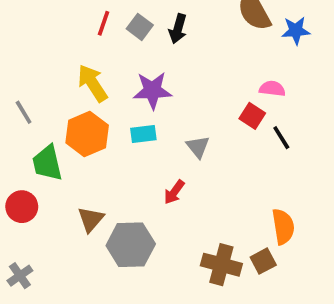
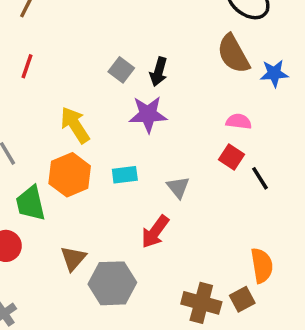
red line: (103, 23) -> (27, 66), moved
pink semicircle: (272, 89) -> (239, 121), moved
purple star: (152, 90) -> (148, 114), moved
red arrow: (174, 192) -> (155, 232), size x1.4

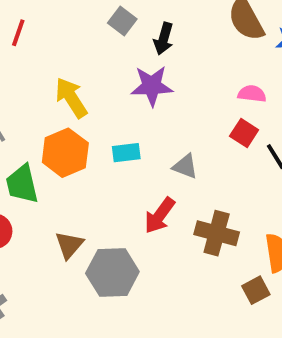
gray square: (121, 70) -> (122, 21), moved
gray triangle: (178, 187) -> (185, 166), turned -30
brown cross: (201, 303) -> (217, 233), moved

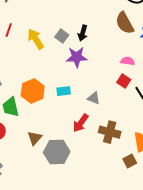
gray square: (122, 21) -> (62, 36), moved
yellow arrow: (71, 98) -> (36, 39), moved

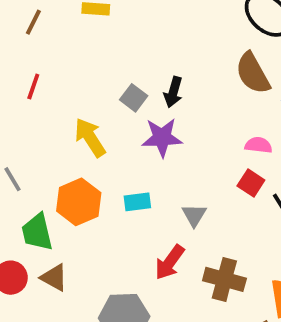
yellow arrow: (36, 39) -> (90, 138), moved
gray triangle: (94, 98) -> (194, 215), turned 40
brown triangle: (35, 138) -> (54, 278), moved, turned -42

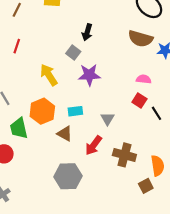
brown semicircle: (253, 73) -> (140, 39), turned -45
black arrow: (173, 92) -> (87, 32), moved
brown triangle: (54, 278) -> (65, 134), moved

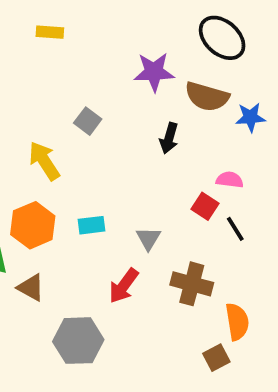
black arrow: (87, 32) -> (169, 138), moved
purple star: (89, 75) -> (154, 72), moved
pink semicircle: (144, 79) -> (230, 180), moved
brown triangle: (65, 134) -> (31, 288), moved
brown cross: (124, 155) -> (192, 284), moved

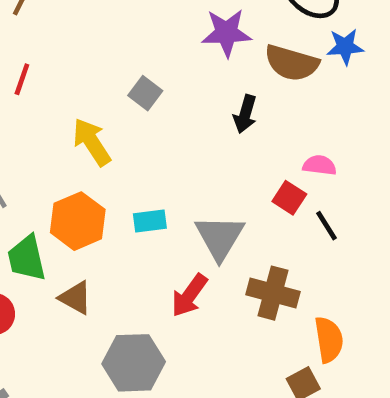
blue star: (250, 117) -> (345, 47), moved
gray triangle: (148, 238) -> (220, 237), size x1.6

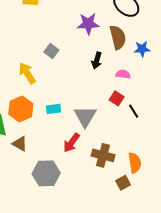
blue star: (345, 47) -> (142, 49), moved
brown semicircle: (292, 63) -> (118, 37), turned -120
pink semicircle: (320, 165) -> (123, 74), moved
brown cross: (273, 293) -> (103, 155), moved

